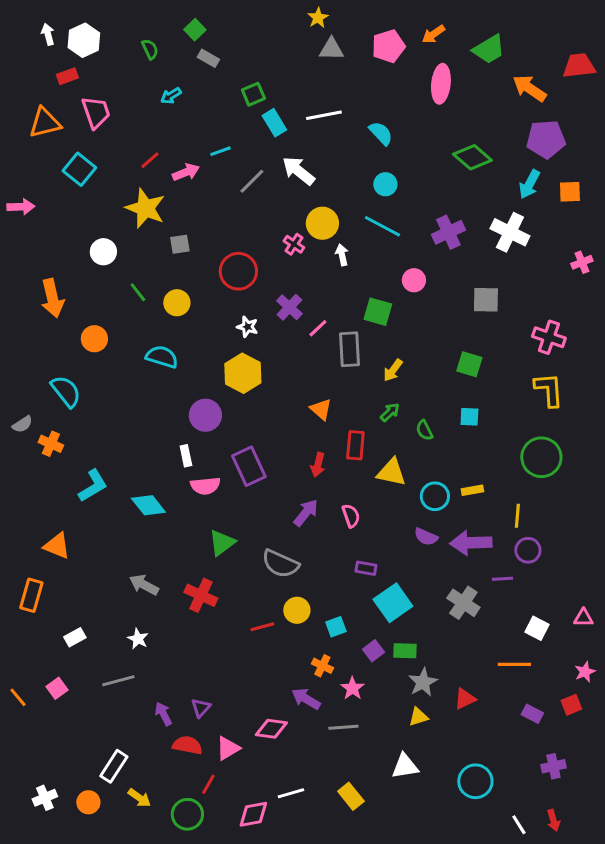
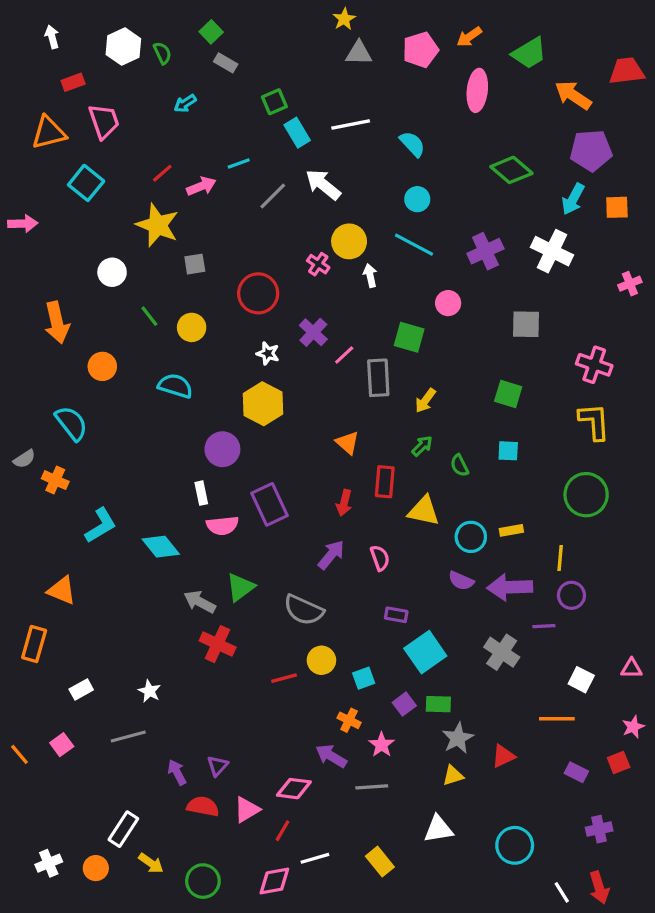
white hexagon: (84, 40) -> (123, 47), moved
gray arrow: (144, 585) -> (200, 602), moved
red line: (208, 784) -> (282, 831), moved
red arrow: (553, 820) -> (599, 888), size x1.4

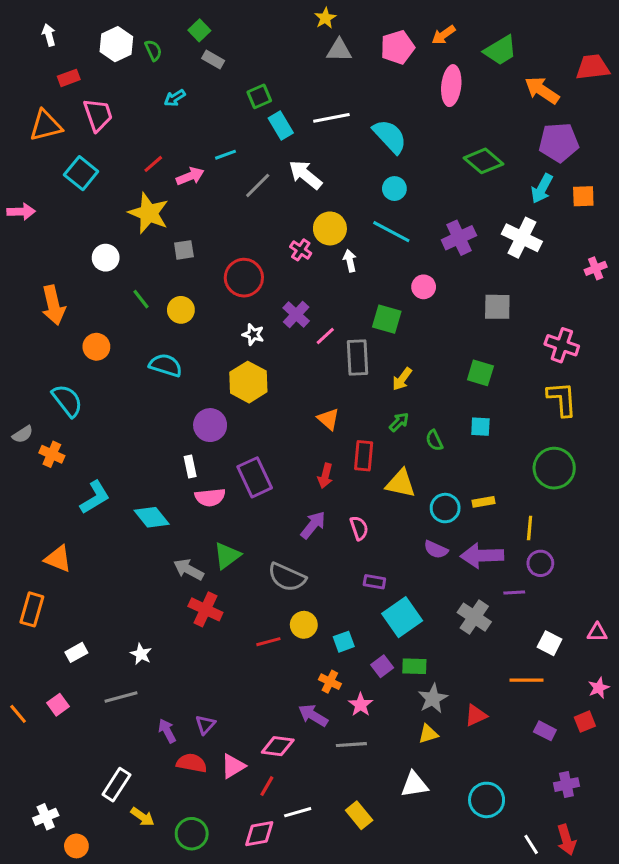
cyan semicircle: (412, 144) -> (390, 136), size x1.4
orange circle: (96, 868) -> (76, 846), moved

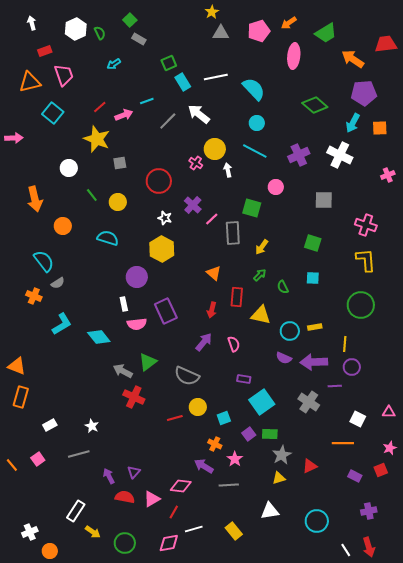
gray semicircle: (23, 434) -> (58, 283), moved
orange triangle: (58, 559) -> (17, 366), moved

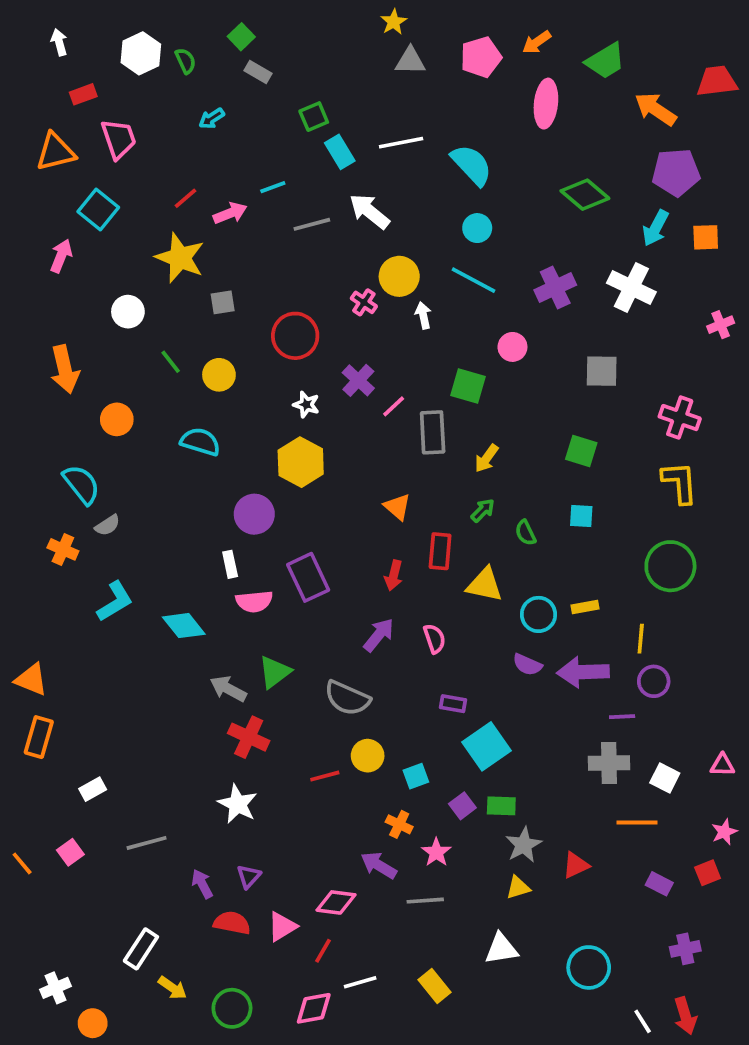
gray line: (168, 121) -> (312, 224), turned 30
pink arrow: (14, 138) -> (61, 256), moved, turned -66
gray cross: (309, 402) -> (609, 763), moved, turned -35
white star: (92, 426) -> (238, 804), moved, size x1.5

